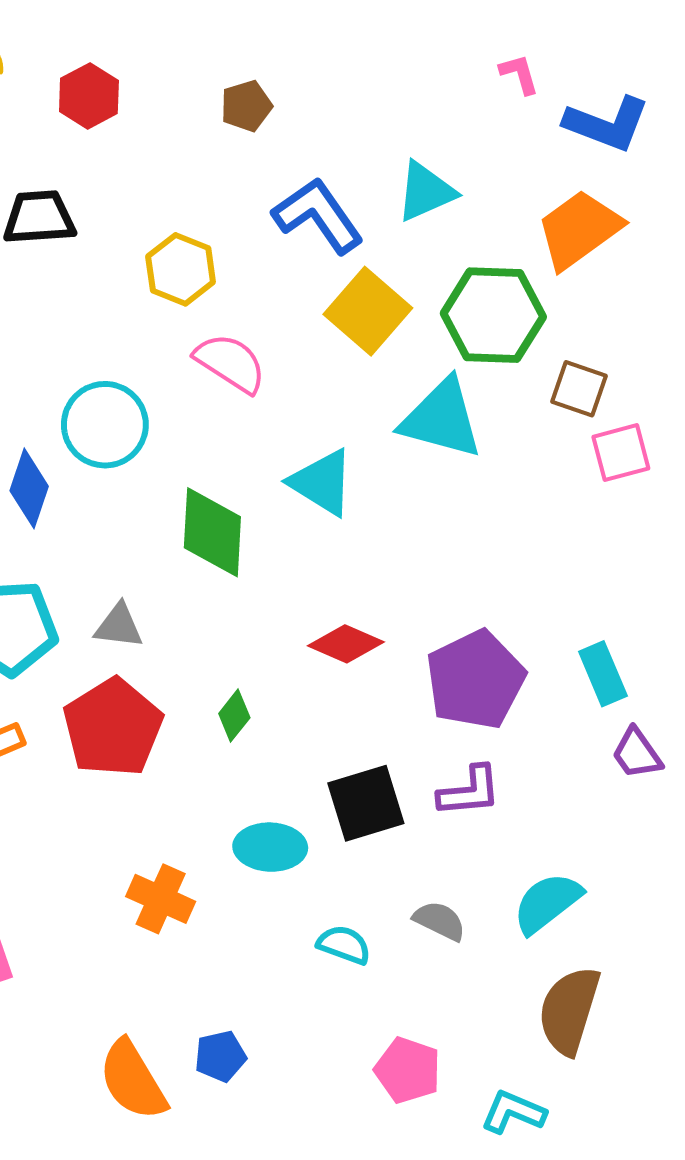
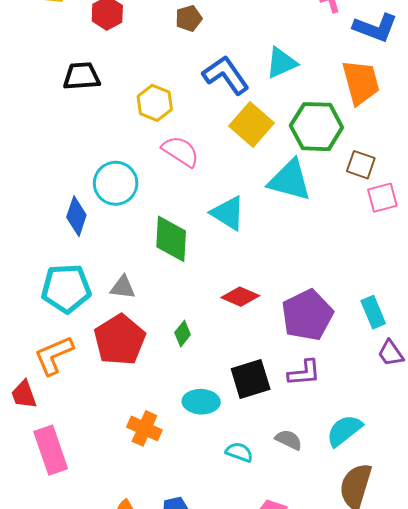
orange trapezoid: (579, 229) -> (361, 82), turned 111

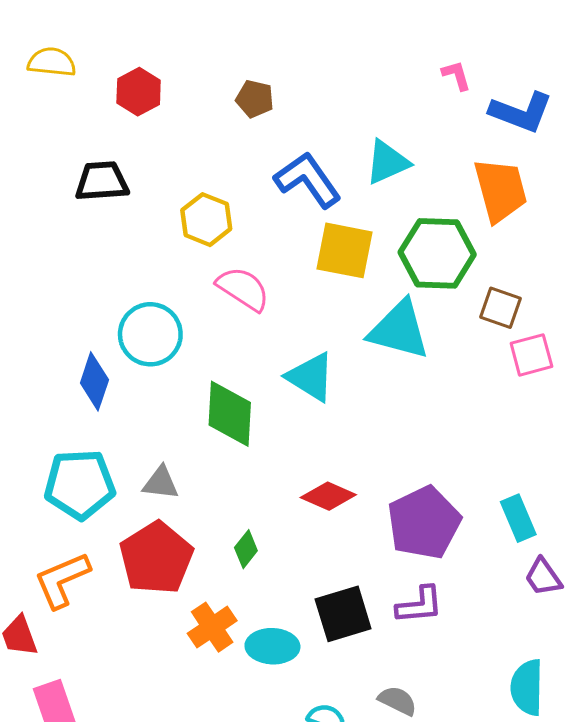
brown pentagon: (189, 18) -> (255, 99), turned 30
yellow square: (252, 125) -> (345, 250), turned -30
orange cross: (144, 428) -> (212, 627), moved, turned 32
cyan semicircle: (344, 431) -> (527, 687), moved, turned -51

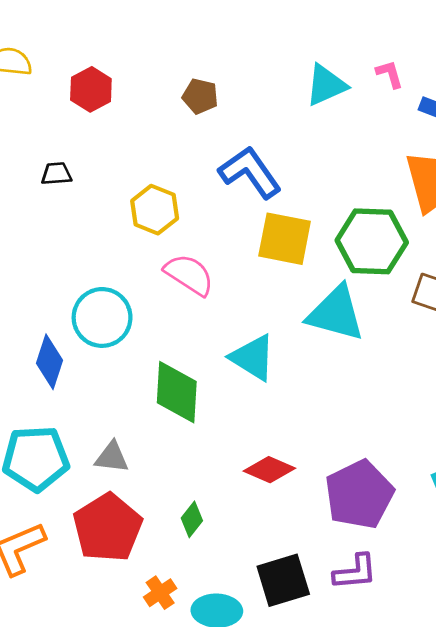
cyan triangle: (387, 162) -> (326, 85), moved
black trapezoid: (102, 181) -> (56, 174), size x0.6
orange cross: (212, 627) -> (160, 593), size x0.7

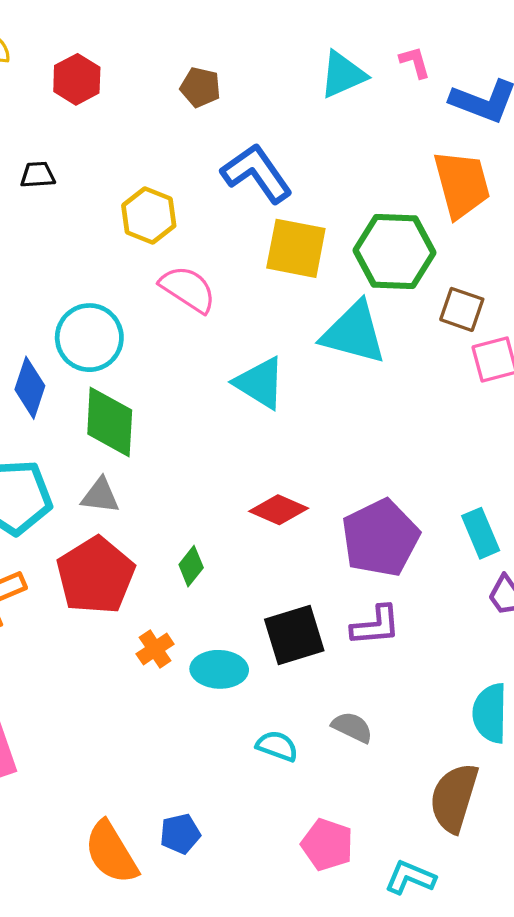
green diamond: (177, 392) -> (110, 422), moved

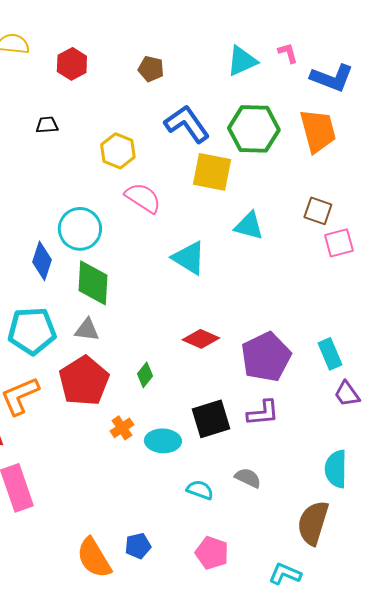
green hexagon: (394, 251) -> (254, 129), moved
cyan triangle: (354, 333) -> (249, 226), size x0.7
pink pentagon: (327, 845) -> (212, 553), moved

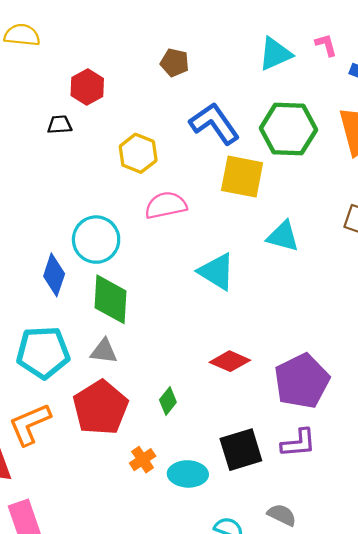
red hexagon: (72, 64) -> (87, 87), moved
pink semicircle: (143, 198) -> (166, 205), turned -45

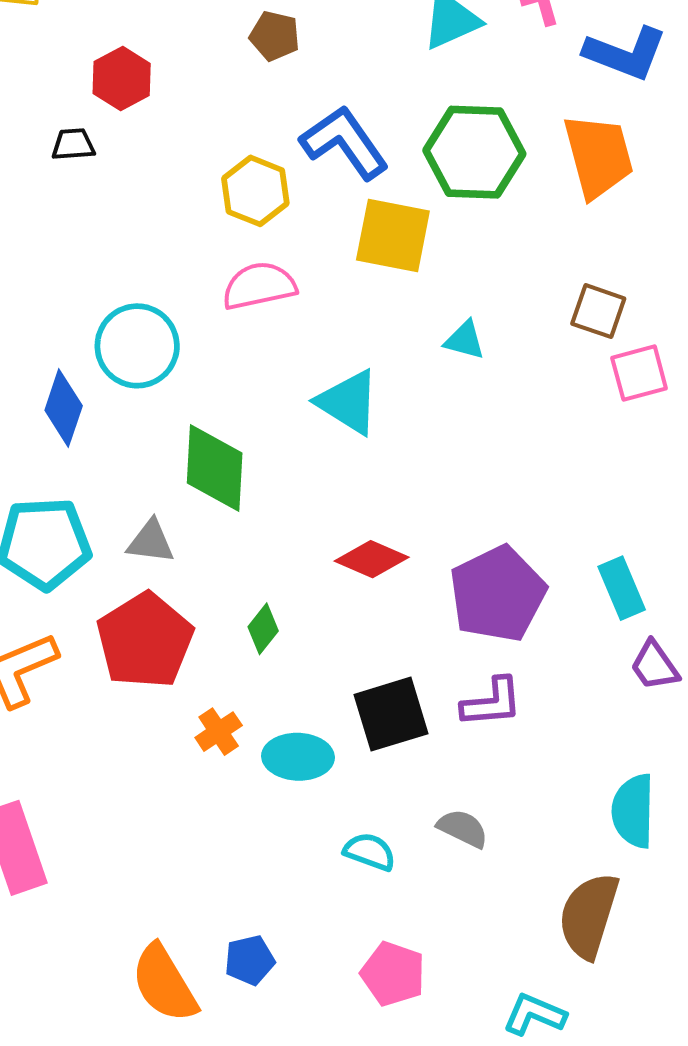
yellow hexagon: (138, 153) -> (255, 191), moved
cyan triangle: (283, 236) -> (465, 340), size x0.7
green diamond: (110, 299) -> (215, 468), moved

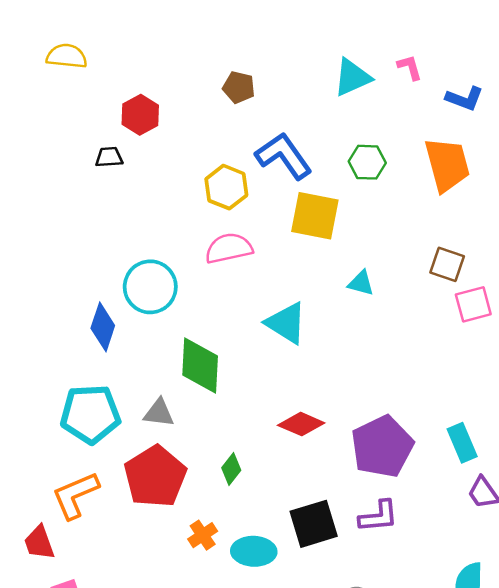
blue L-shape: (625, 53) -> (465, 99), size x0.7
green hexagon: (474, 152) -> (367, 162), size x0.6

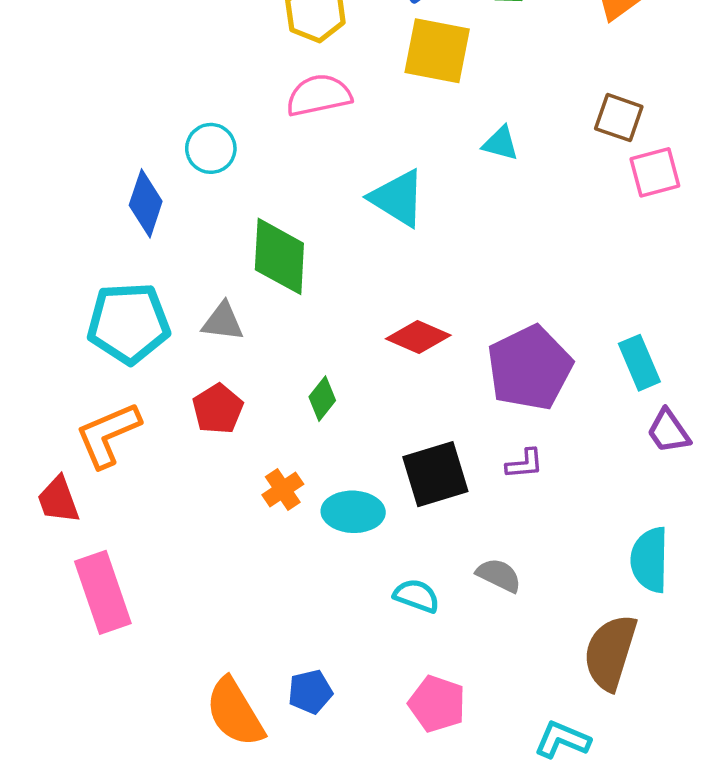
cyan circle: (150, 287) -> (211, 148), size x0.7
red pentagon: (155, 476) -> (218, 409), size x0.6
purple L-shape: (378, 516) -> (525, 464), size x0.7

